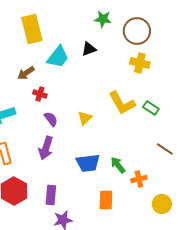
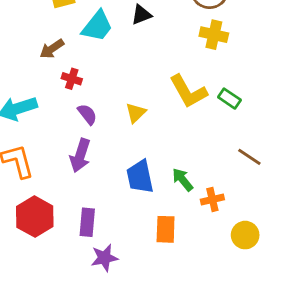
blue trapezoid: (88, 163) -> (140, 177), turned 85

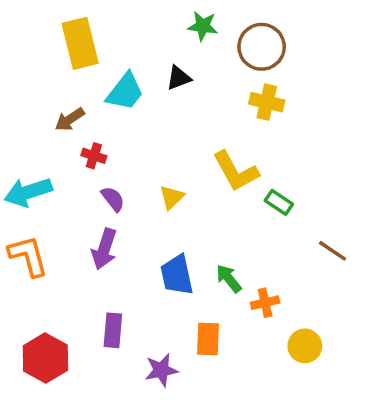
green rectangle: (229, 99) -> (279, 202), moved
brown line: (249, 157) -> (332, 251), moved
red hexagon: (35, 217) -> (45, 358), moved
purple star: (104, 258) -> (161, 370), moved

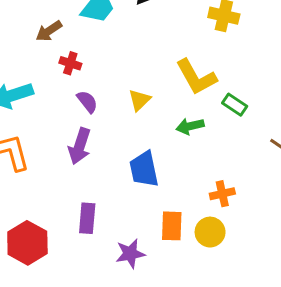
green arrow: (229, 278) -> (190, 126), moved, turned -64
yellow circle: (305, 346) -> (210, 232), moved

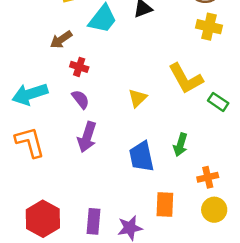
purple semicircle: (87, 102) -> (80, 99), moved
green arrow: (190, 126) -> (180, 145), moved, turned -60
purple rectangle: (87, 218) -> (93, 221), moved
yellow circle: (210, 232) -> (214, 210), moved

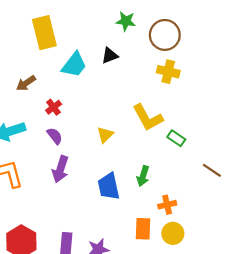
brown arrow: (61, 40) -> (26, 83), moved
red cross: (79, 67) -> (54, 107), turned 35
orange rectangle: (165, 204) -> (143, 229), moved

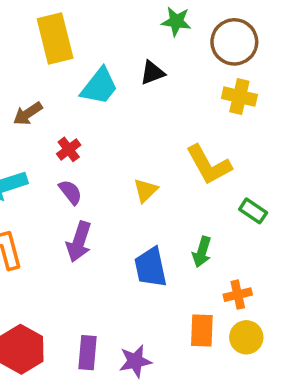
green rectangle: (176, 138) -> (253, 211), moved

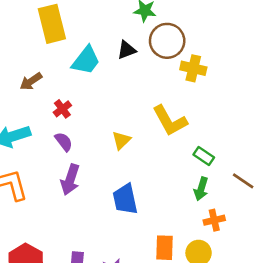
brown circle: (234, 42) -> (167, 41), moved
green arrow: (202, 252) -> (201, 189), moved
orange cross: (238, 295) -> (214, 220), moved

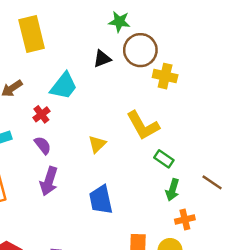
cyan trapezoid: (86, 60) -> (64, 86), moved
green rectangle: (204, 156) -> (164, 159), moved

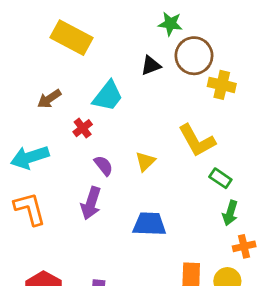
yellow rectangle: (32, 34) -> (72, 38), turned -48
purple semicircle: (43, 145) -> (104, 166), moved
blue trapezoid: (101, 200) -> (149, 224), turned 104

